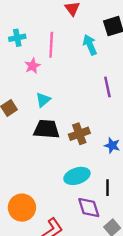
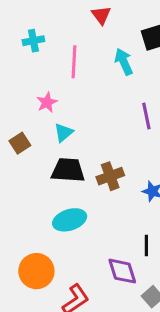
cyan cross: (17, 38) -> (33, 41), moved
pink star: (32, 66) -> (47, 102), moved
cyan ellipse: (77, 176) -> (70, 220), moved

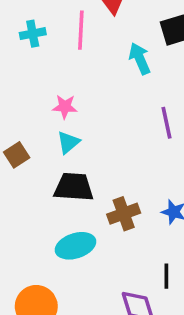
pink line: (74, 62) -> (81, 30), moved
pink star: (47, 102) -> (65, 107), moved, turned 30
brown cross: (110, 176) -> (124, 214), moved

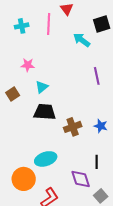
cyan arrow: (140, 59) -> (82, 40), turned -30
pink star: (65, 107) -> (28, 65), moved
cyan ellipse: (75, 246) -> (46, 159), moved

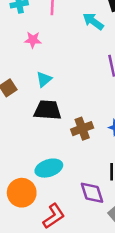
pink star: (28, 65) -> (33, 40), moved

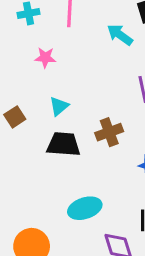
brown cross: (82, 129) -> (109, 132), moved
cyan ellipse: (49, 168) -> (85, 208), moved

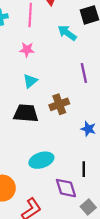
pink star: (45, 58) -> (27, 50), moved
cyan triangle: (59, 106) -> (30, 81), moved

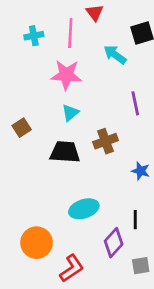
pink star: (27, 50) -> (66, 75), size x1.6
purple diamond: (66, 188) -> (114, 243), turned 60
gray square: (88, 207) -> (141, 266), turned 32

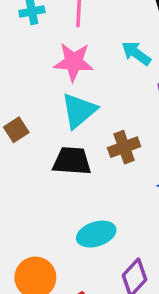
cyan arrow: (115, 55) -> (136, 53), moved
cyan triangle: (70, 113) -> (79, 111), size x1.6

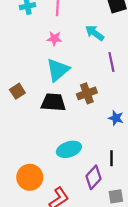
pink star: (74, 62) -> (54, 39), size x0.6
brown square: (16, 130) -> (17, 91), moved

